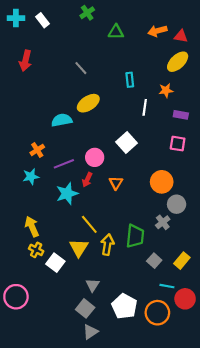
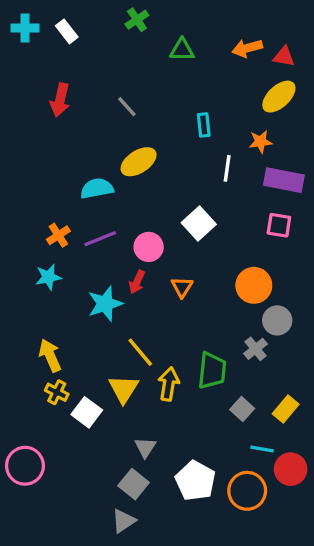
red arrow: (26, 61) -> (60, 100), moved
purple rectangle: (181, 115) -> (284, 180), size x1.6
purple line: (64, 164) -> (100, 239), moved
gray triangle: (90, 332) -> (124, 521), moved

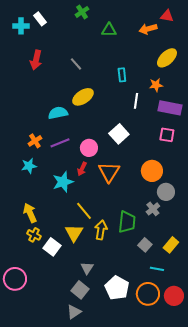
cyan cross: (25, 28) -> (21, 26), moved
red triangle: (284, 56) -> (167, 16), moved
orange triangle: (182, 287) -> (109, 172), size x1.6
red circle: (291, 469) -> (174, 296), moved

